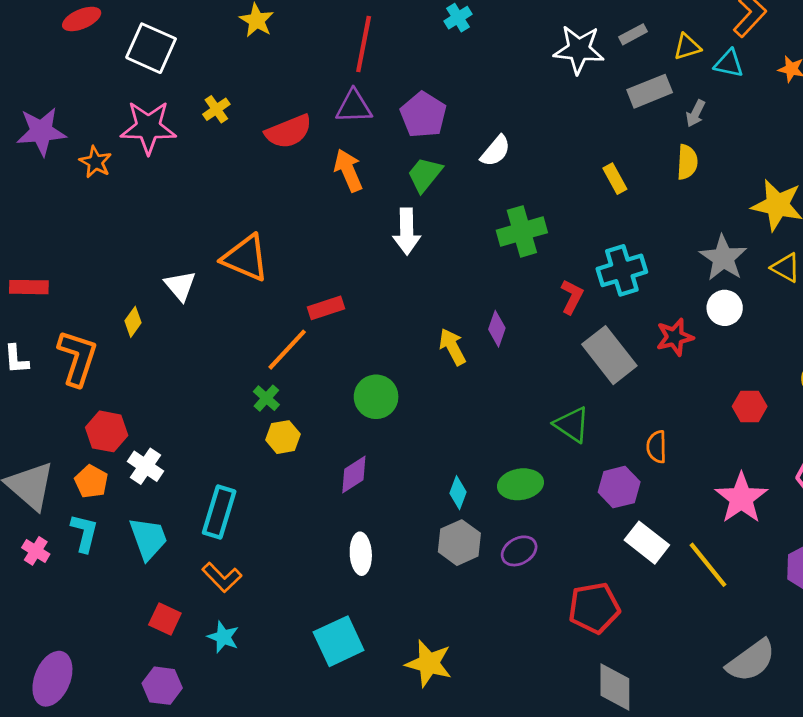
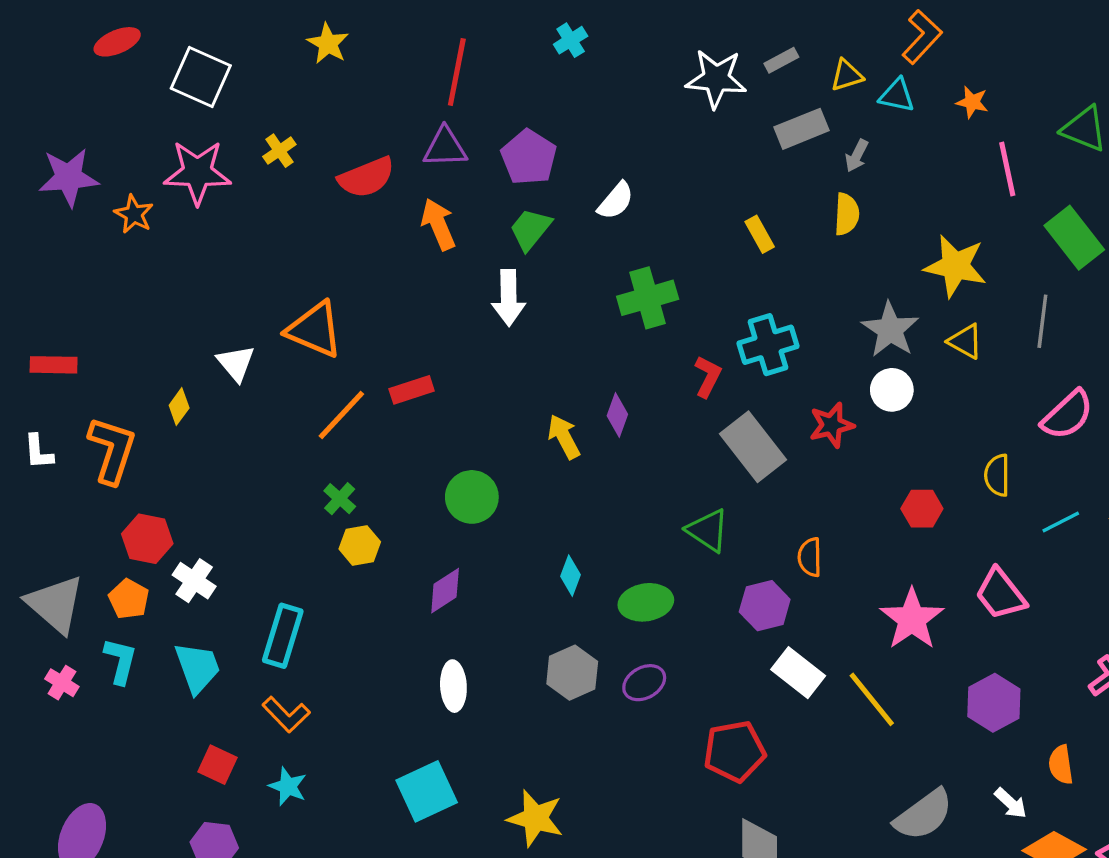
orange line: (287, 350) -> (341, 415), moved
cyan diamond: (458, 493) -> (571, 576), moved

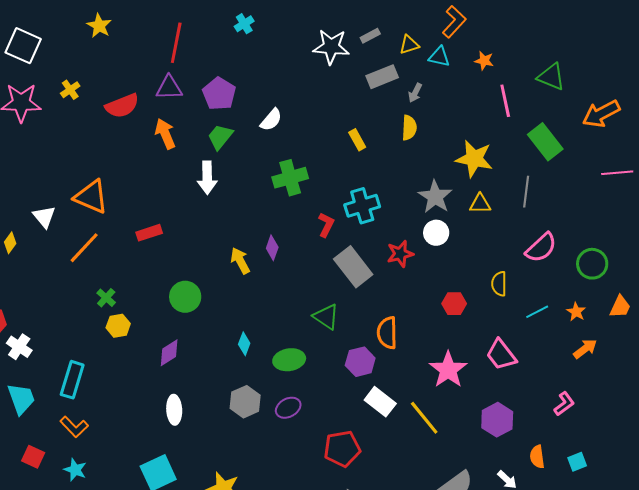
yellow triangle: (965, 341) -> (480, 204), turned -30
orange line: (341, 415) -> (84, 248), moved
orange semicircle: (810, 557) -> (387, 333), size x1.4

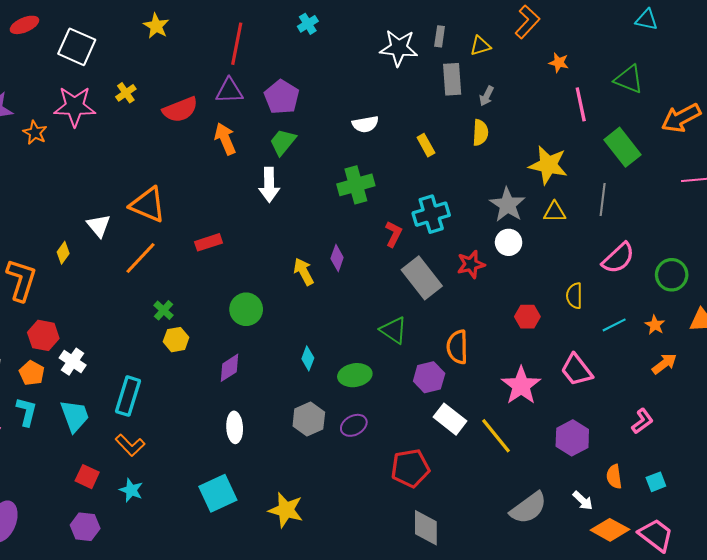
gray rectangle: (370, 36) -> (440, 36), turned -54
cyan triangle: (439, 57) -> (647, 20), moved
gray rectangle: (382, 77) -> (452, 79), turned -72
white semicircle: (271, 120) -> (365, 124), moved, turned 40

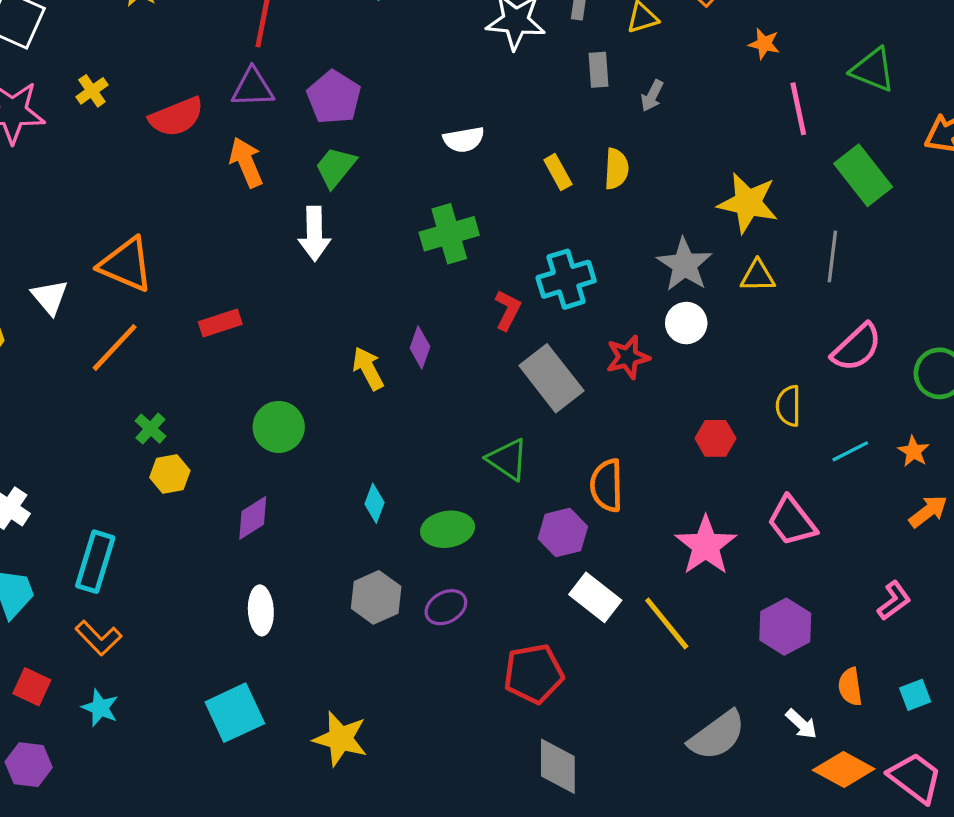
gray rectangle: (452, 79) -> (599, 70), size x0.7
yellow semicircle: (480, 133) -> (616, 169), moved

